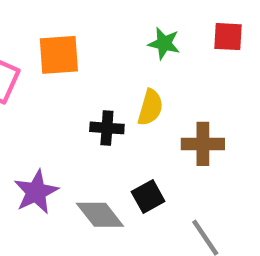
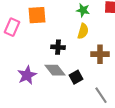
yellow semicircle: (150, 107) -> (83, 31), moved
gray diamond: (100, 215) -> (55, 70), moved

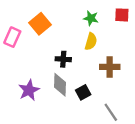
orange square: (37, 15) -> (40, 24), turned -36
gray diamond: (55, 70) -> (60, 85), turned 40

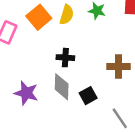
yellow semicircle: (91, 41) -> (67, 15), moved
purple star: (29, 90) -> (26, 93), turned -30

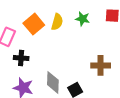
black cross: (65, 58) -> (21, 58), moved

